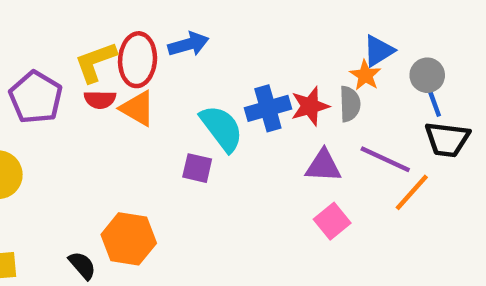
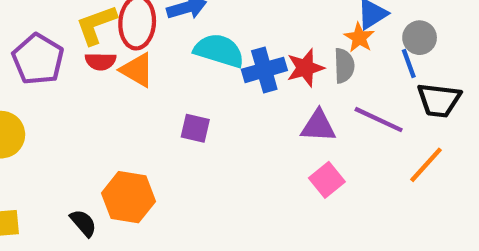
blue line: (434, 102) -> (409, 64), moved
cyan semicircle: (222, 128) -> (219, 51), moved, turned -36
orange line: (412, 192) -> (426, 165), moved

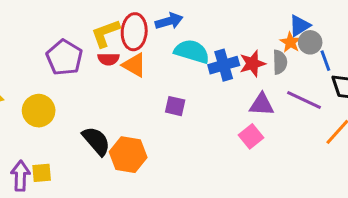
gray circle: (420, 38) -> (310, 42), moved
pink square: (327, 180) -> (251, 136), moved
black semicircle: (83, 223) -> (96, 141), moved, size x1.5

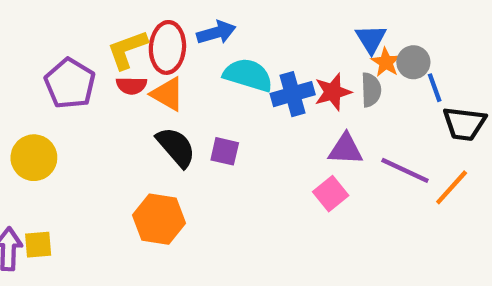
blue triangle: (300, 26) -> (371, 39), moved, turned -30
purple line: (304, 100) -> (405, 170), moved
black semicircle: (96, 141) -> (176, 147), moved

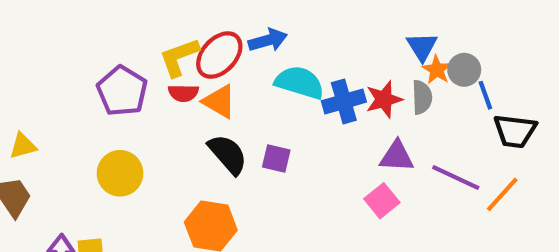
red ellipse: (167, 47) -> (219, 55), turned 39
yellow circle: (34, 158) -> (120, 173), moved

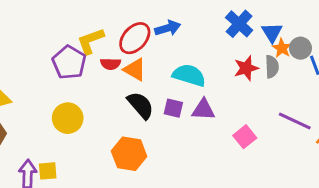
yellow L-shape: (179, 57) -> (91, 41), moved
cyan semicircle: (300, 82) -> (189, 75), moved
blue cross: (344, 101) -> (239, 24), moved, turned -32
purple triangle: (397, 156) -> (203, 110), moved

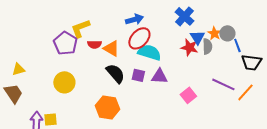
blue triangle: (272, 32) -> (197, 37), moved
red ellipse: (135, 38) -> (139, 38), moved
red star: (246, 68) -> (189, 47), turned 30

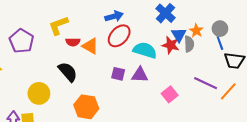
gray circle: (227, 33) -> (220, 29), moved
purple pentagon: (65, 43) -> (21, 41), moved
cyan semicircle: (149, 52) -> (145, 50), moved
black semicircle: (115, 73) -> (68, 72), moved
yellow circle: (64, 82) -> (39, 93), moved

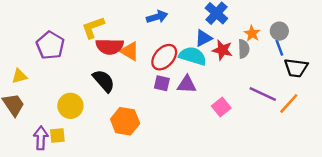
blue triangle: (179, 35) -> (203, 38), moved, turned 35
red ellipse: (119, 36) -> (164, 57), moved
red semicircle: (73, 42) -> (110, 46), size x1.6

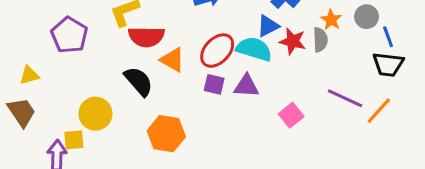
blue line: (279, 48) -> (388, 37), moved
orange triangle: (130, 51) -> (172, 60), moved
yellow square: (57, 135) -> (74, 140), moved

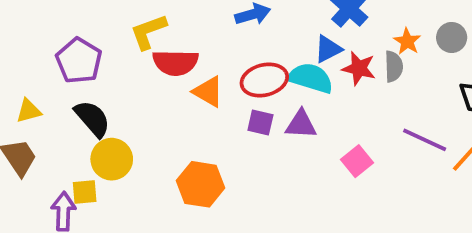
red ellipse: (217, 51) -> (264, 80), turned 33
black semicircle: (139, 81) -> (92, 119), moved

